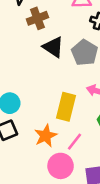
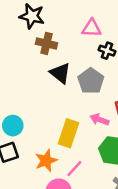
brown cross: (37, 18) -> (47, 43), turned 30

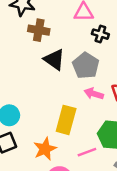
pink arrow: (99, 119) -> (94, 94), moved
pink line: (74, 169) -> (87, 152), moved, turned 30

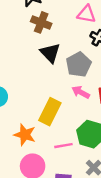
orange star: (45, 149) -> (25, 135), turned 30

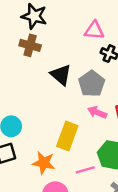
brown cross: (41, 22) -> (30, 45), moved

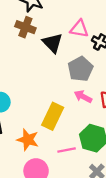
pink triangle: (94, 30) -> (79, 29), moved
black triangle: (61, 75) -> (52, 43), moved

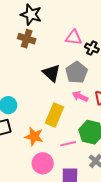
black triangle: (52, 43) -> (51, 73), moved

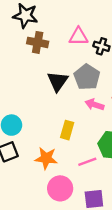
brown cross: (27, 39) -> (38, 42), moved
black triangle: (51, 73) -> (58, 81), turned 30
yellow rectangle: (54, 115) -> (67, 130), size x0.7

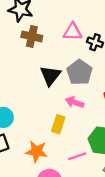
pink arrow: (94, 105) -> (75, 102), moved

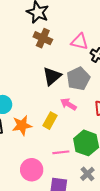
orange star: (36, 151) -> (22, 125), moved, turned -30

